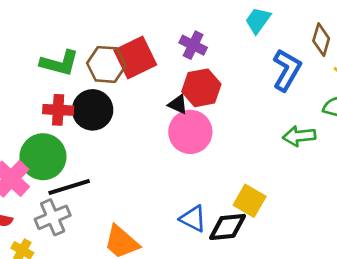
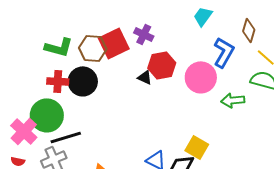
purple cross: (193, 45) -> (144, 34), moved
pink circle: (190, 132) -> (201, 77), moved

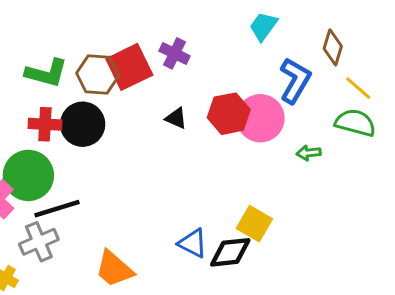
red hexagon: (162, 65) -> (229, 114), moved
green arrow: (233, 100) -> (309, 153), size x0.7

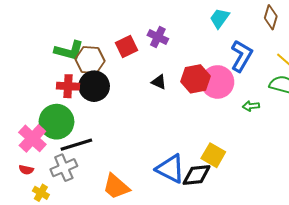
brown diamond: (333, 47) -> (271, 17), moved
red square: (129, 67) -> (127, 46), size x0.7
brown hexagon: (98, 75) -> (90, 60), moved
blue triangle: (193, 243) -> (170, 169), size x1.4

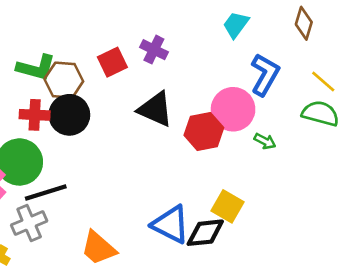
red hexagon: (196, 79) -> (204, 131), moved
black triangle: (159, 82) -> (155, 109), size x1.8
green arrow: (251, 106) -> (265, 141), moved, turned -147

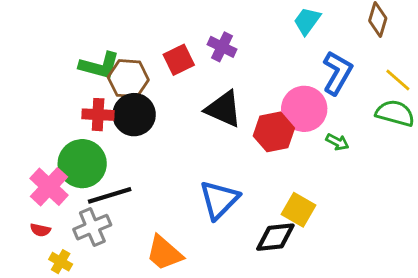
blue triangle: (171, 224) -> (219, 200), moved, turned 48

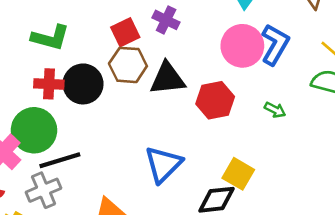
brown hexagon: (128, 79) -> (128, 65), moved
black triangle: (223, 109) -> (167, 79), turned -30
pink circle: (304, 109) -> (242, 46), moved

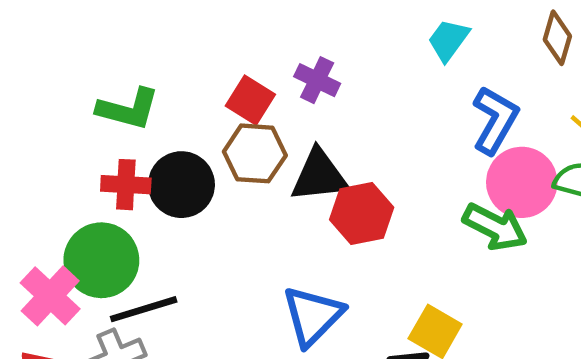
red square: (125, 32) -> (250, 100), turned -32
pink circle: (242, 46) -> (522, 182), moved
red hexagon: (215, 100) -> (362, 214), moved
green arrow: (275, 110) -> (495, 227), size x1.8

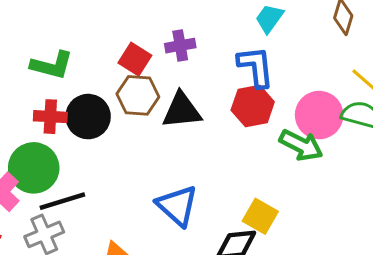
purple cross: (317, 80) -> (180, 46), turned -36
blue L-shape: (495, 120) -> (256, 67), moved, turned -36
red hexagon: (362, 214) -> (253, 106), moved
blue triangle: (313, 316) -> (177, 206), turned -33

